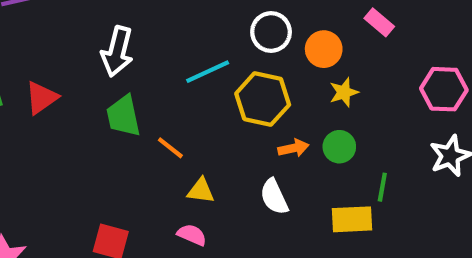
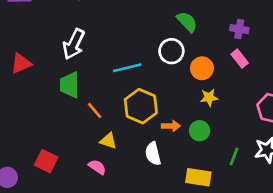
yellow hexagon: (263, 99) -> (141, 106), moved
green line: (382, 187) -> (234, 156), moved

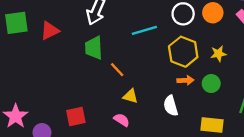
orange circle: (202, 68) -> (213, 13), moved
yellow hexagon: (141, 106) -> (183, 52), moved
red square: (46, 161) -> (76, 117), turned -36

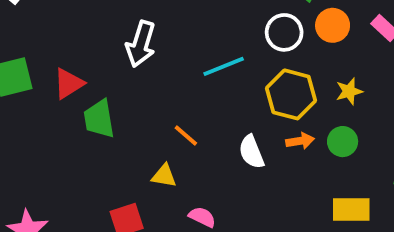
green trapezoid: (94, 48) -> (99, 119), moved
yellow triangle: (130, 96) -> (164, 176), moved
white semicircle: (171, 106) -> (251, 152), moved

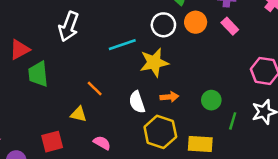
yellow star: (349, 91) -> (154, 62), moved, size x1.6
yellow hexagon: (291, 94) -> (160, 132), moved
green circle: (343, 142) -> (211, 100), moved

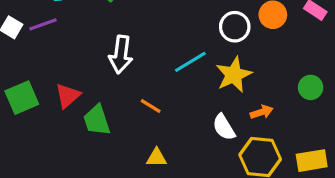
orange line: (95, 89) -> (151, 106), moved
green circle: (211, 100) -> (311, 87), moved

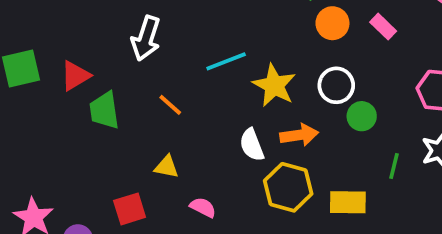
white circle: (235, 27) -> (336, 85), moved
yellow star: (234, 75) -> (274, 85), turned -30
orange arrow: (262, 112) -> (299, 135), size x1.4

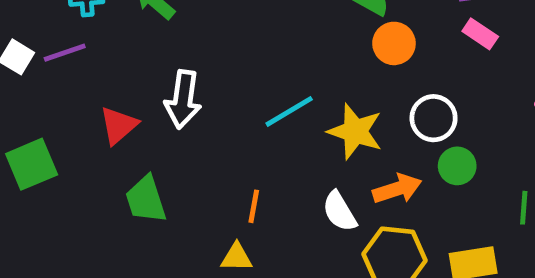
orange circle: (332, 23) -> (394, 43), moved
red triangle: (75, 76) -> (119, 125), moved
orange line: (170, 105) -> (254, 206), moved, turned 68
green circle: (362, 116) -> (457, 166), moved

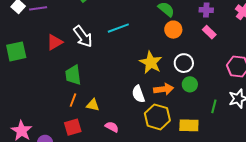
white arrow: (183, 99) -> (83, 36), turned -55
cyan line: (289, 111) -> (118, 28), moved
green trapezoid: (146, 199) -> (73, 75), moved
orange line: (254, 206) -> (73, 100), moved

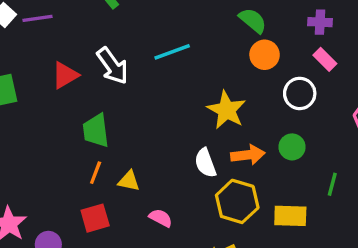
white circle: (184, 63) -> (300, 93), moved

